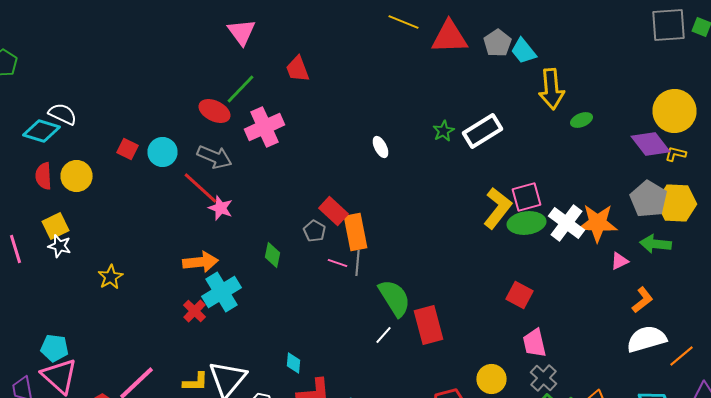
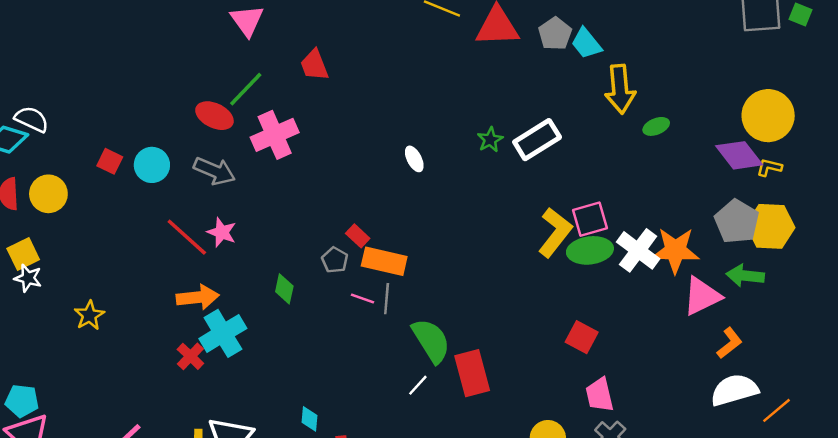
red line: (200, 188) -> (187, 237), moved
red rectangle: (334, 211) -> (358, 236), size x0.7
orange rectangle: (356, 232) -> (384, 261), turned -66
pink triangle: (620, 261) -> (702, 296), size x1.8

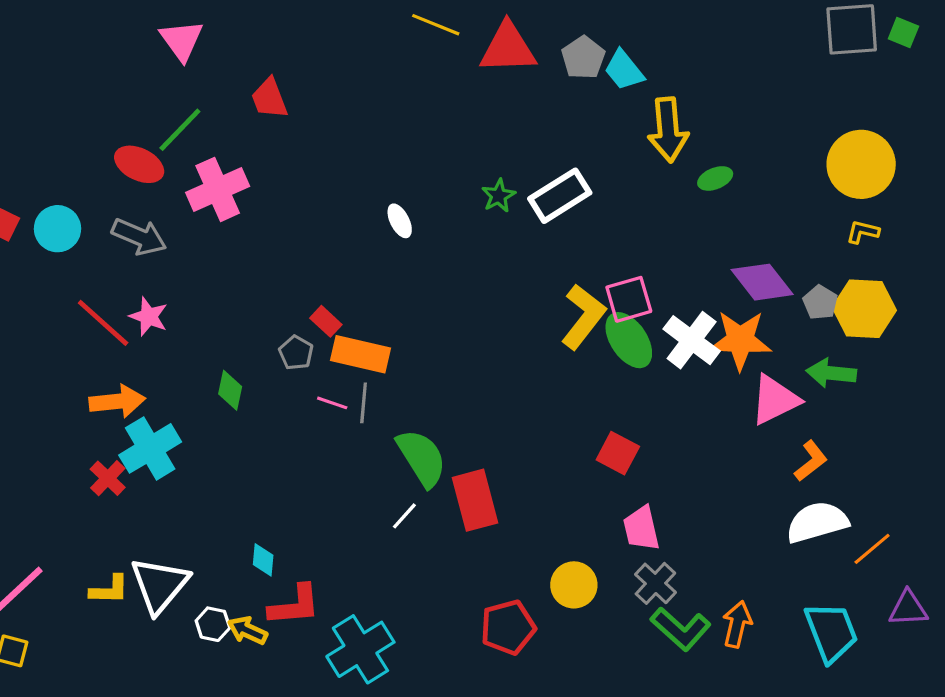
purple diamond: (739, 155) -> (762, 282), moved
gray pentagon: (737, 222) -> (820, 302), size x0.6
green ellipse: (590, 250) -> (629, 340), turned 63

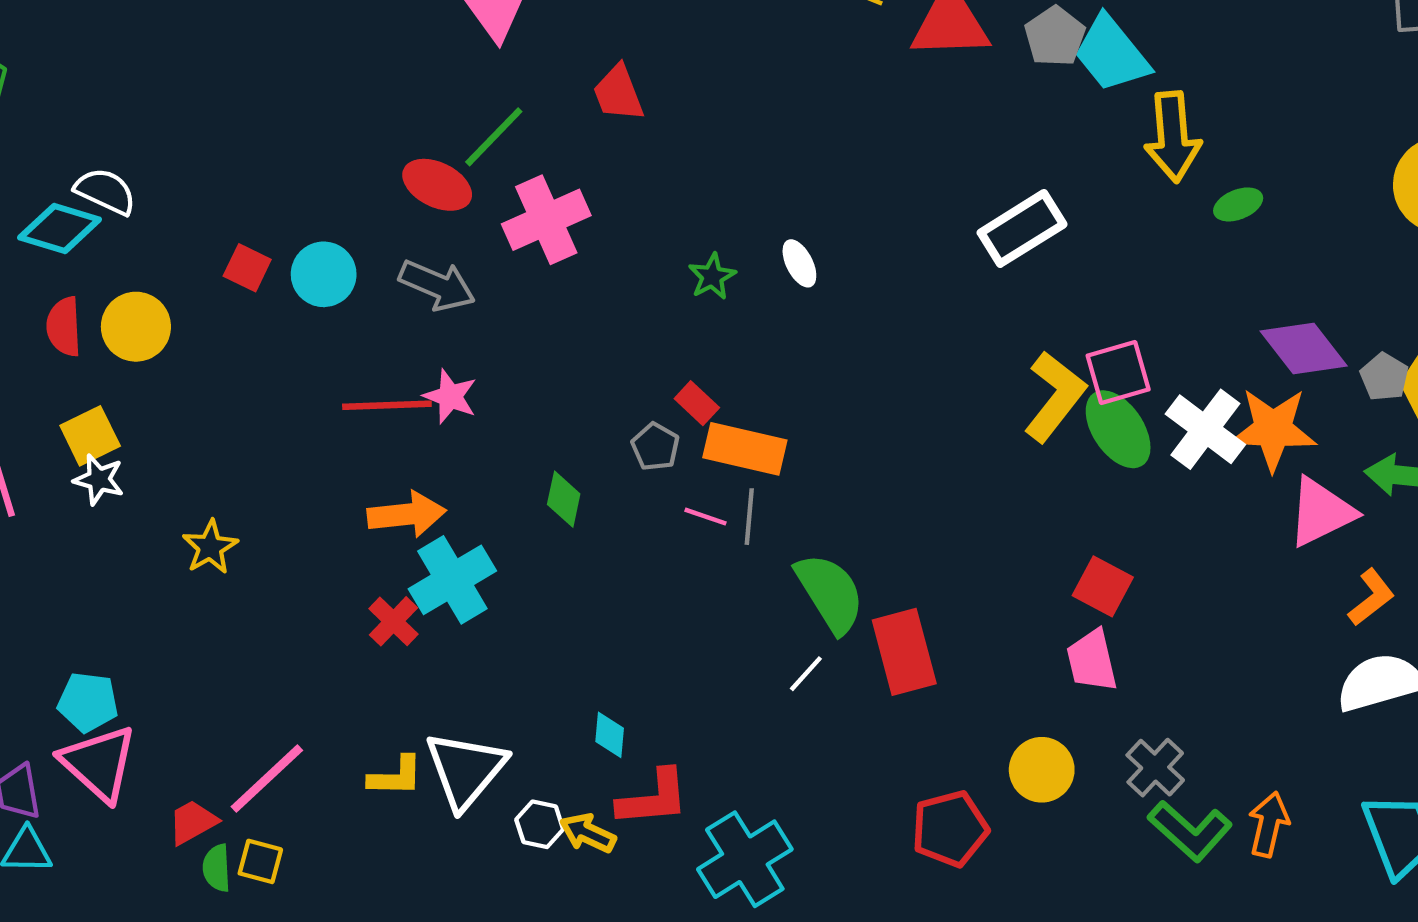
cyan trapezoid: (624, 70) -> (1112, 54), size x1.4
green star: (499, 196) -> (712, 276), moved
red line: (103, 323) -> (387, 405), turned -44
pink trapezoid: (641, 528) -> (1092, 661), moved

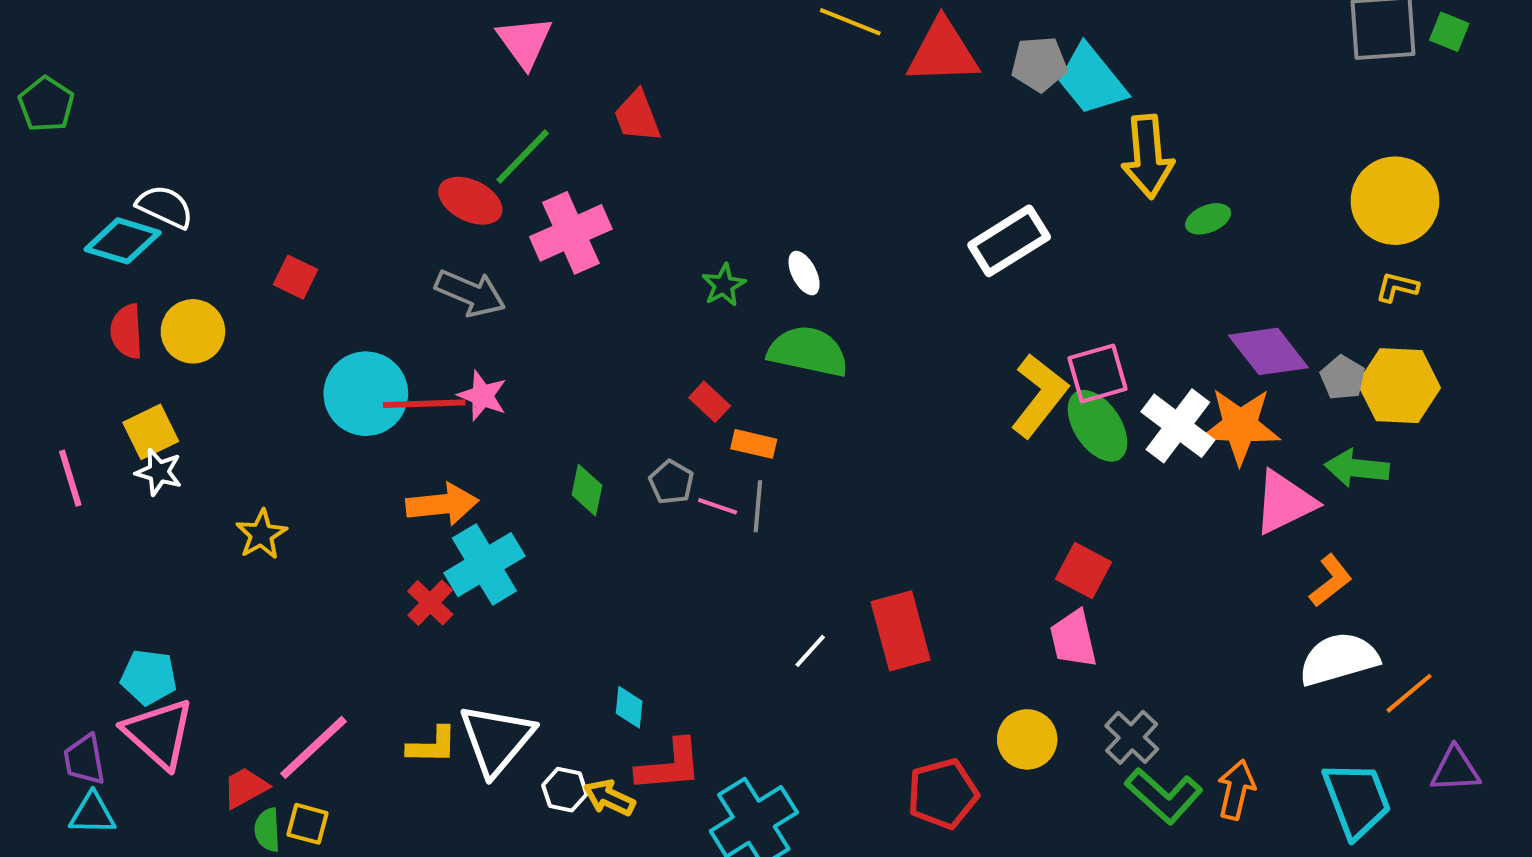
gray pentagon: (1055, 36) -> (1039, 64), turned 30
cyan circle: (324, 274) -> (366, 394), moved, size x1.4
gray pentagon: (655, 447) -> (671, 482), moved
orange rectangle: (745, 449) -> (754, 444), size x0.6
green semicircle: (830, 593) -> (808, 351), moved, turned -46

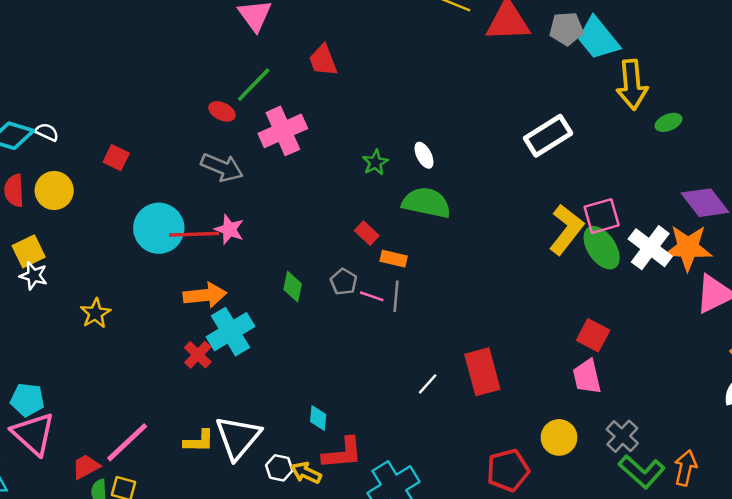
red ellipse: (470, 201) -> (222, 111), size x0.7
white semicircle: (165, 207) -> (47, 132), moved, size x0.7

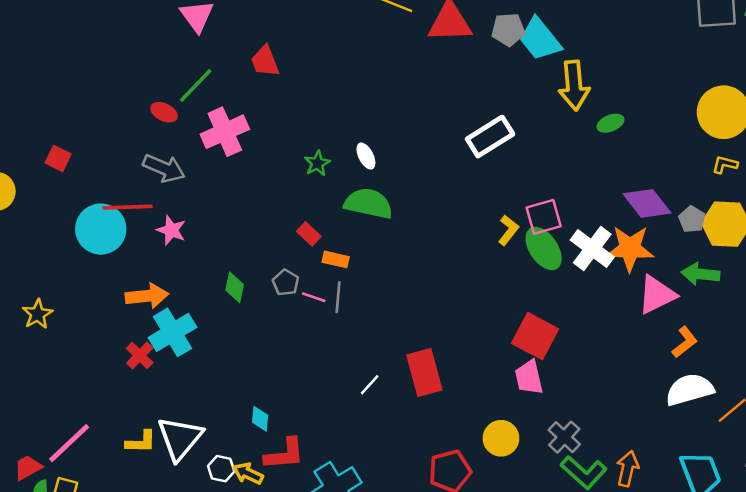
yellow L-shape: (566, 229) -> (508, 230), size x0.6
red line: (194, 234) -> (128, 207), moved
red square: (593, 335) -> (535, 336), size x1.4

